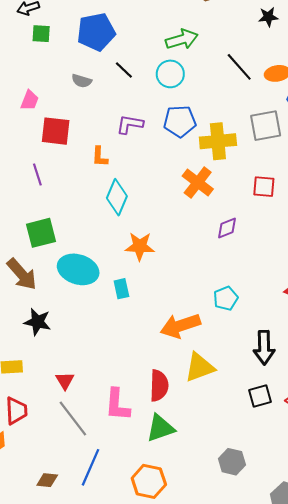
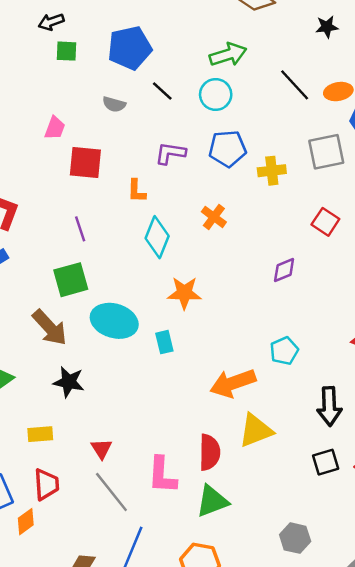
yellow cross: (218, 141) -> (272, 171), size x0.7
purple line: (37, 175) -> (80, 229), moved
orange cross: (198, 183) -> (214, 217), moved, size x0.7
red square: (264, 187) -> (325, 222), turned 30

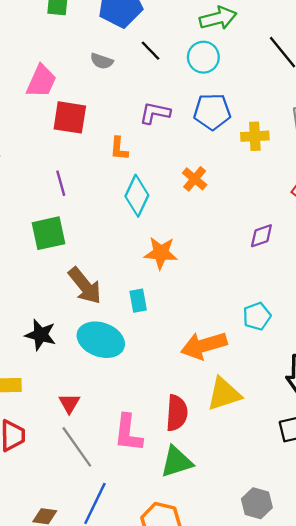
pink trapezoid: (55, 128) -> (41, 81), size x1.4
cyan ellipse: (114, 321) -> (101, 340), moved
brown arrow: (50, 328) -> (85, 286), moved

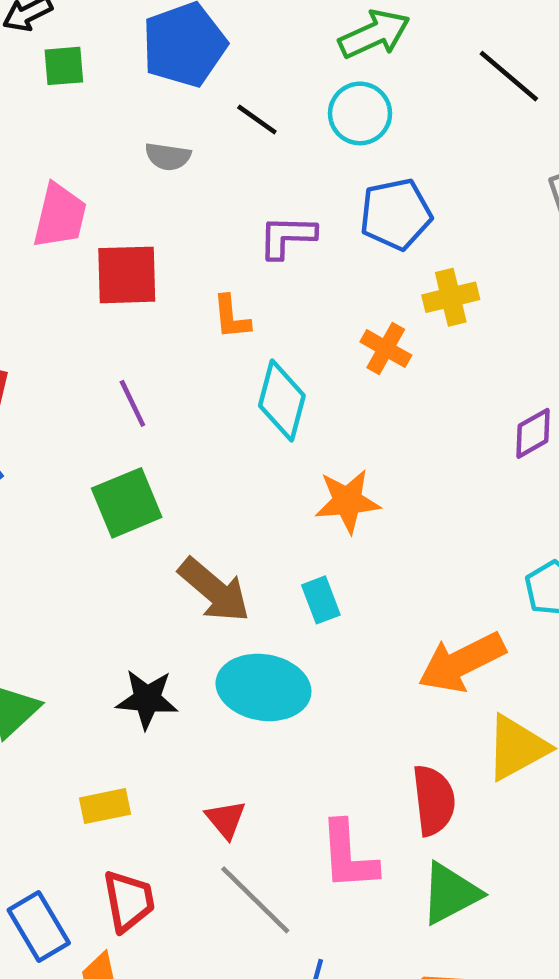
yellow cross: (255, 136) -> (451, 297), moved

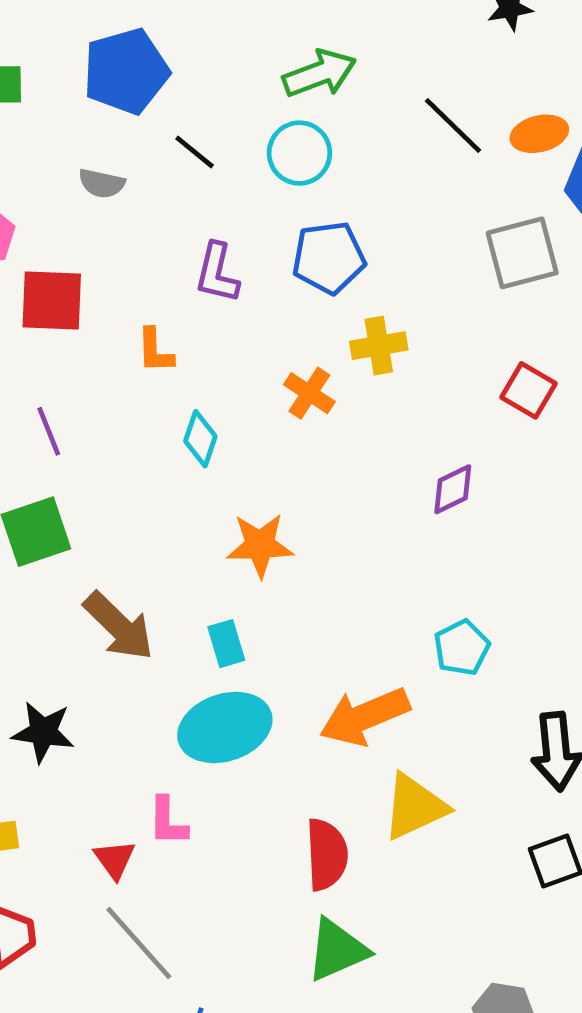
purple L-shape: (287, 237) -> (217, 273), turned -82
cyan diamond: (282, 401) -> (200, 439), size x0.7
cyan ellipse: (263, 687) -> (225, 727), moved, turned -32
pink L-shape: (348, 856) -> (168, 821), moved, size x0.7

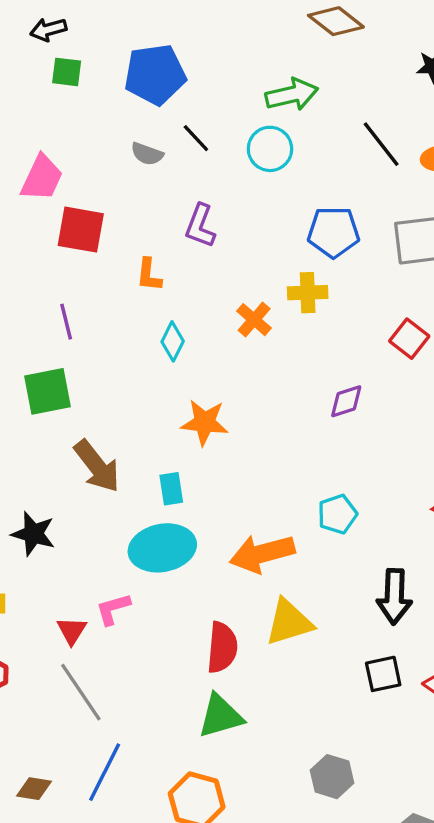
gray semicircle: (102, 183) -> (147, 154), moved
blue pentagon: (329, 258) -> (333, 232), moved
pink L-shape: (168, 821) -> (113, 609), turned 66

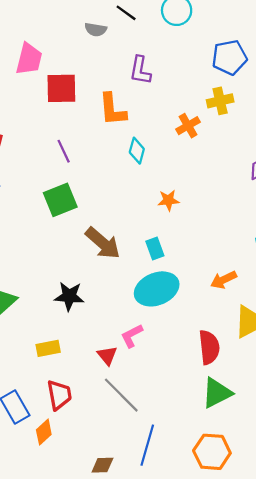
orange L-shape: (149, 275) -> (113, 109), size x1.5
orange cross: (254, 320) -> (188, 126), turned 30
orange star: (205, 422) -> (168, 200), size x0.7
orange arrow: (262, 554) -> (224, 280), size x0.6

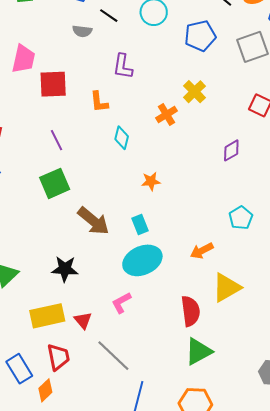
blue pentagon: (229, 57) -> (200, 36), moved
yellow cross: (220, 101) -> (194, 92), turned -30
orange L-shape: (113, 109) -> (99, 102), size x0.7
yellow rectangle: (48, 348) -> (47, 316), size x1.6
red triangle: (107, 355) -> (83, 320), moved

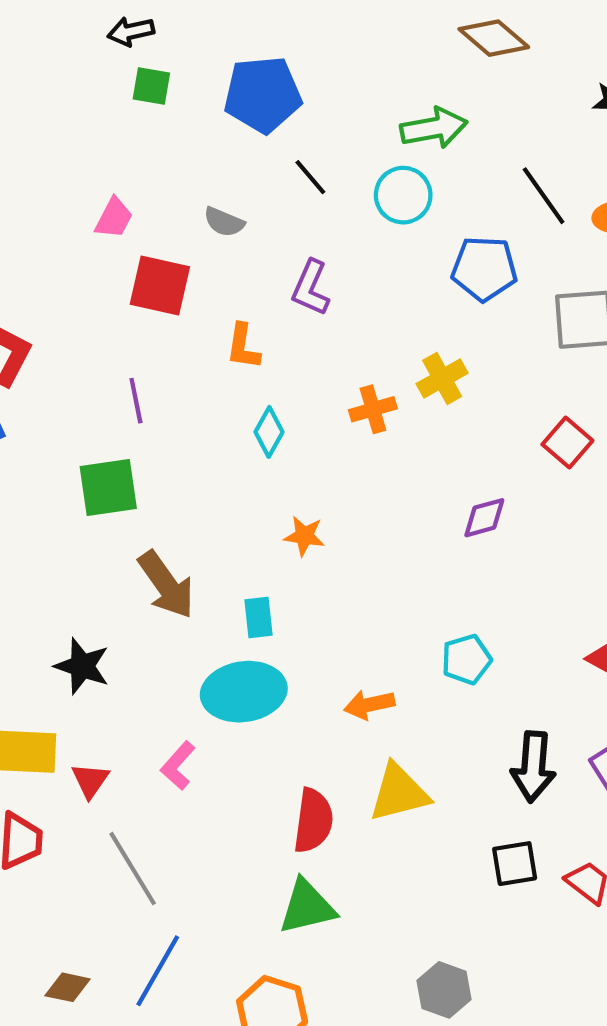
gray semicircle: (82, 31) -> (224, 222), moved
pink trapezoid: (24, 59) -> (114, 218), size x0.7
pink L-shape: (121, 303) -> (178, 766), turned -35

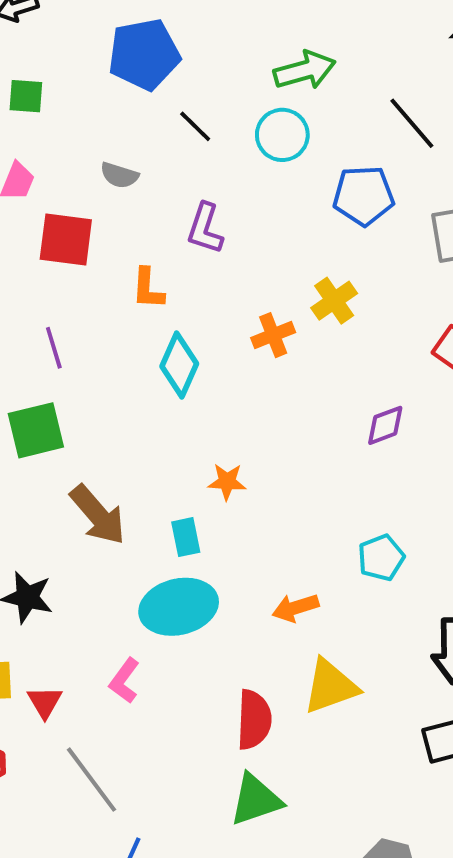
green square: (151, 86) -> (26, 96), moved
cyan diamond: (269, 432) -> (179, 365), size x1.4
orange star: (304, 536) -> (227, 482), moved

